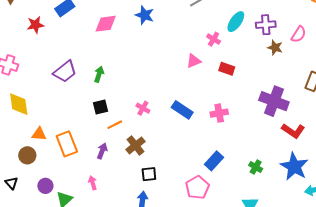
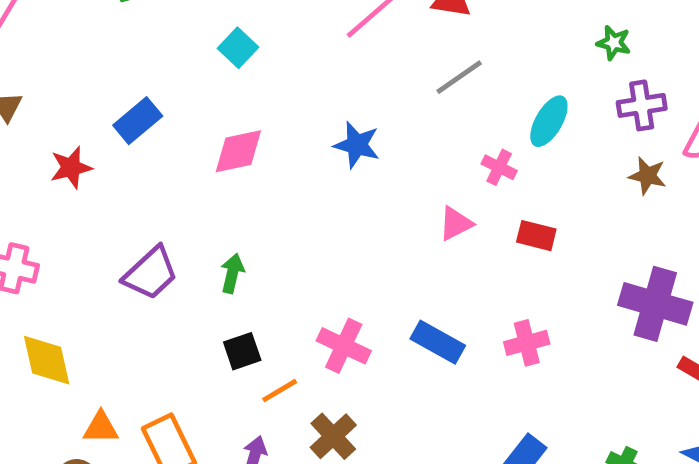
blue star: (145, 15) -> (357, 145), moved
purple cross: (266, 25) -> (642, 105), moved
pink cross: (143, 108) -> (344, 346), size x1.5

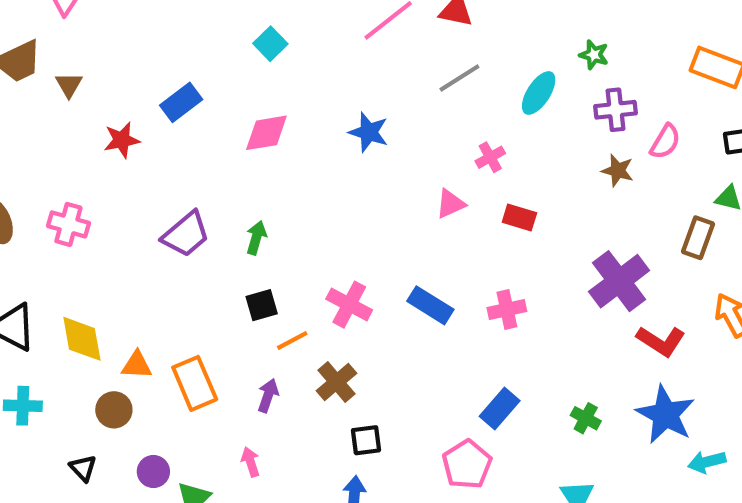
cyan ellipse: (549, 121) -> (539, 93), moved
pink cross: (499, 167) -> (490, 157), turned 32
purple cross: (655, 304) -> (619, 281), turned 34
yellow diamond: (47, 360) -> (82, 339), moved

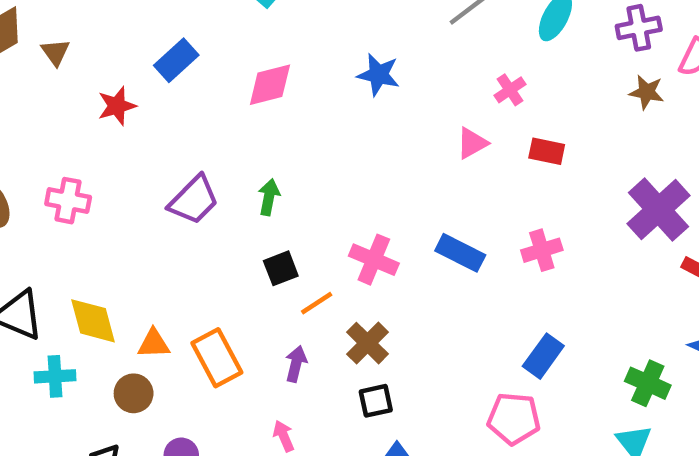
cyan cross: (23, 406) -> (55, 376), moved
green cross: (586, 418) -> (648, 383), moved, size x1.4
black square: (366, 440) -> (376, 401), moved
pink pentagon: (467, 464) -> (514, 419), turned -30

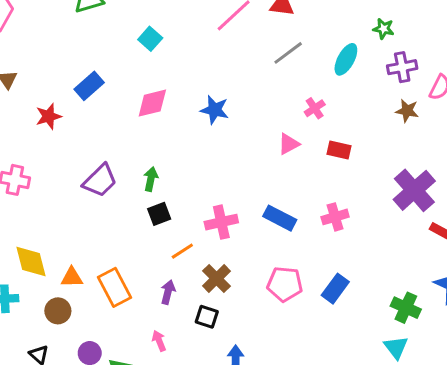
blue star: (378, 75) -> (215, 110), moved
pink cross: (374, 260) -> (221, 222), turned -36
black square: (281, 268) -> (159, 214), moved
black square: (376, 401) -> (207, 317), moved, turned 30
pink pentagon: (514, 419) -> (285, 284), moved

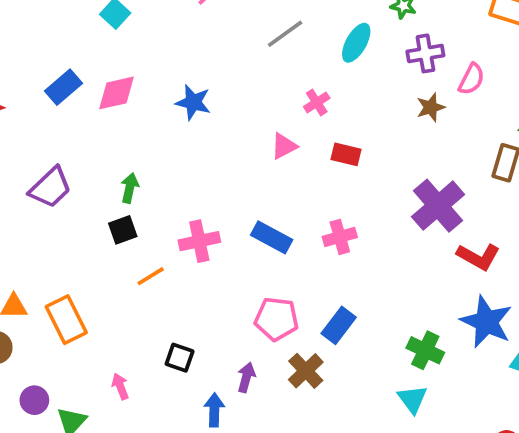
blue rectangle: (89, 86) -> (63, 87), moved
brown star: (407, 111) -> (431, 107), turned -30
green arrow: (151, 179) -> (130, 188), moved
brown cross: (216, 279) -> (306, 371), moved
purple arrow: (168, 292) -> (246, 377), moved

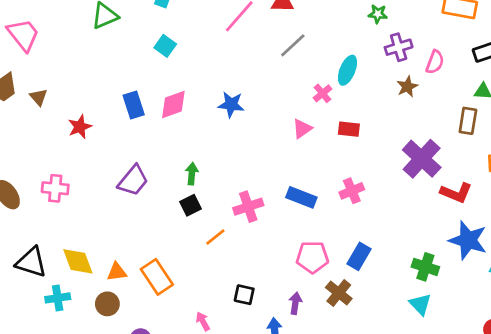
cyan ellipse: (356, 43) -> (347, 70), moved
blue rectangle: (63, 87) -> (134, 105), turned -60

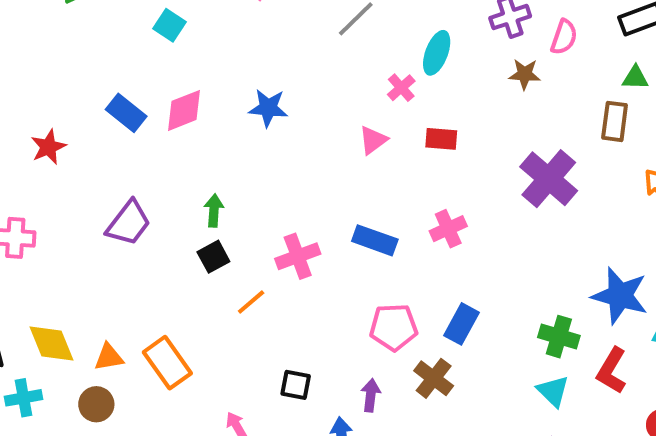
brown star: (407, 87) -> (525, 74), turned 30
blue rectangle: (134, 105) -> (126, 113), turned -32
red L-shape: (456, 193) -> (612, 371), moved, turned 100

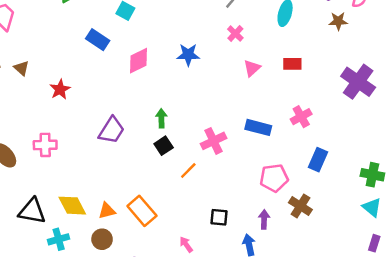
pink cross: (401, 88) -> (235, 33), moved
blue rectangle: (126, 113) -> (98, 40), moved
blue rectangle: (462, 324) -> (318, 160), moved

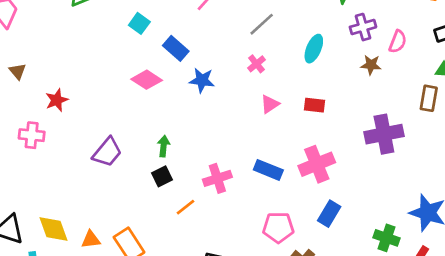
blue rectangle: (98, 40) -> (176, 48), moved
pink diamond: (138, 61) -> (147, 80), turned 52
purple cross: (358, 82) -> (384, 134), turned 36
pink cross: (301, 117) -> (317, 164), size x1.5
pink cross: (45, 145) -> (32, 135), moved

